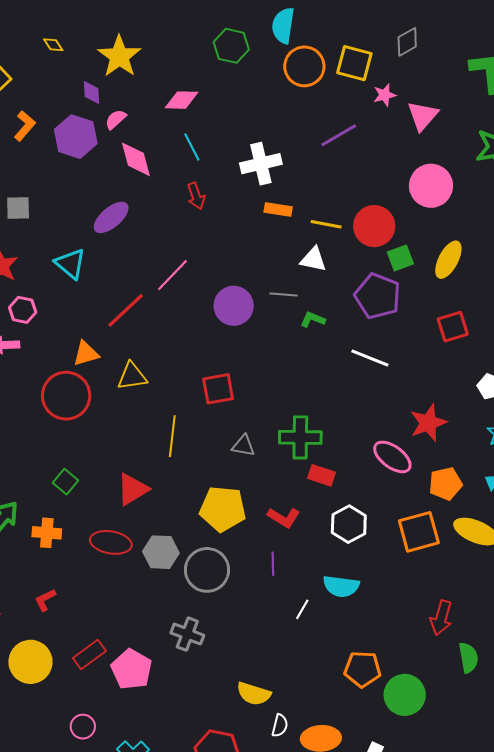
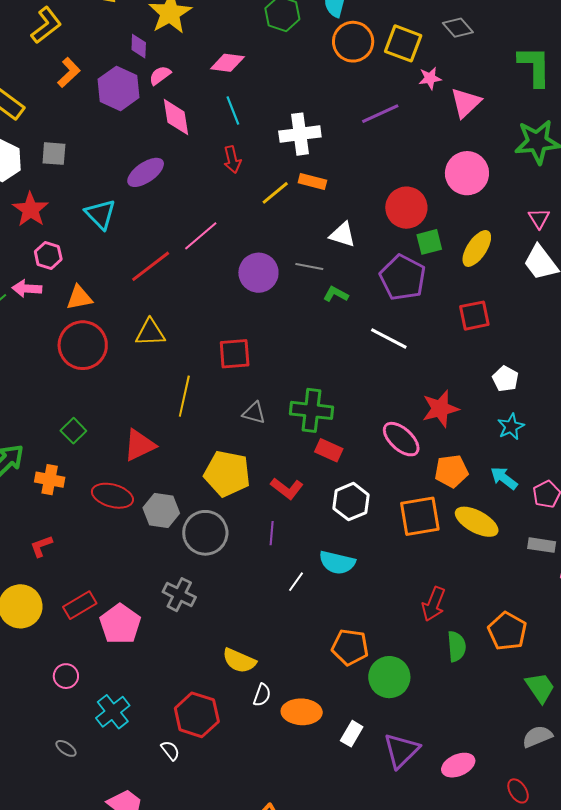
gray diamond: (407, 42) -> (458, 28), turned 72
yellow line: (326, 224) -> (275, 193), moved, turned -56
orange triangle: (86, 354) -> (79, 298), moved

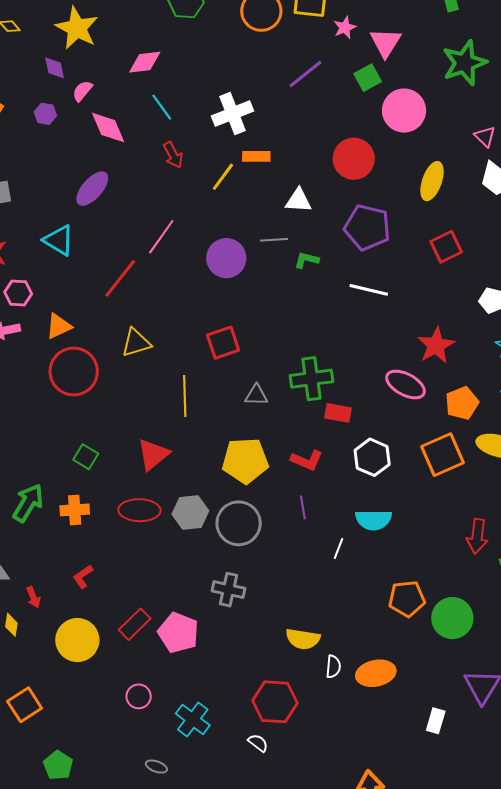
purple hexagon: (119, 88) -> (45, 114), size x0.5
green square: (429, 242) -> (368, 78), moved
white rectangle: (352, 734) -> (436, 721), moved

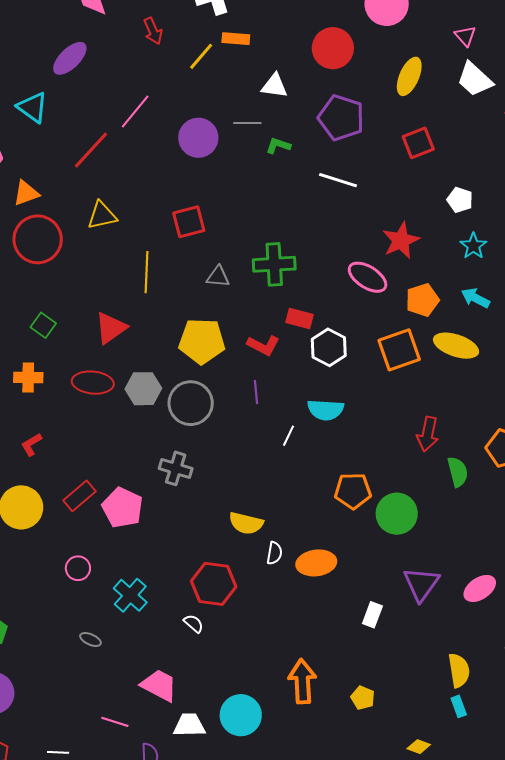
red rectangle: (338, 413) -> (299, 319), moved

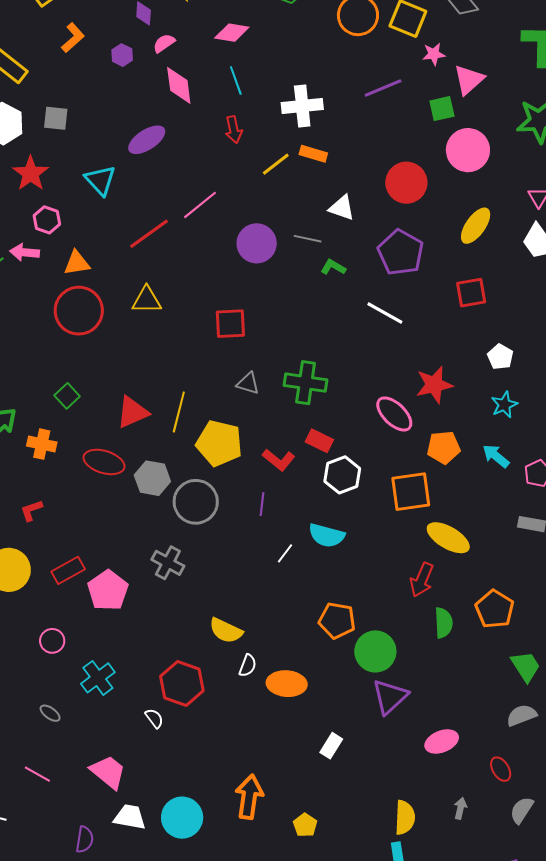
yellow line: (146, 272) -> (179, 412), moved
yellow ellipse: (456, 346) -> (448, 538), moved
purple triangle: (421, 584) -> (390, 697), moved
pink line: (115, 722) -> (37, 774), moved

